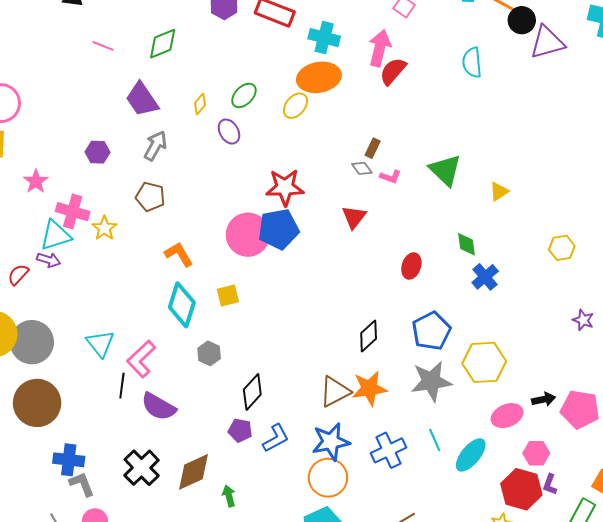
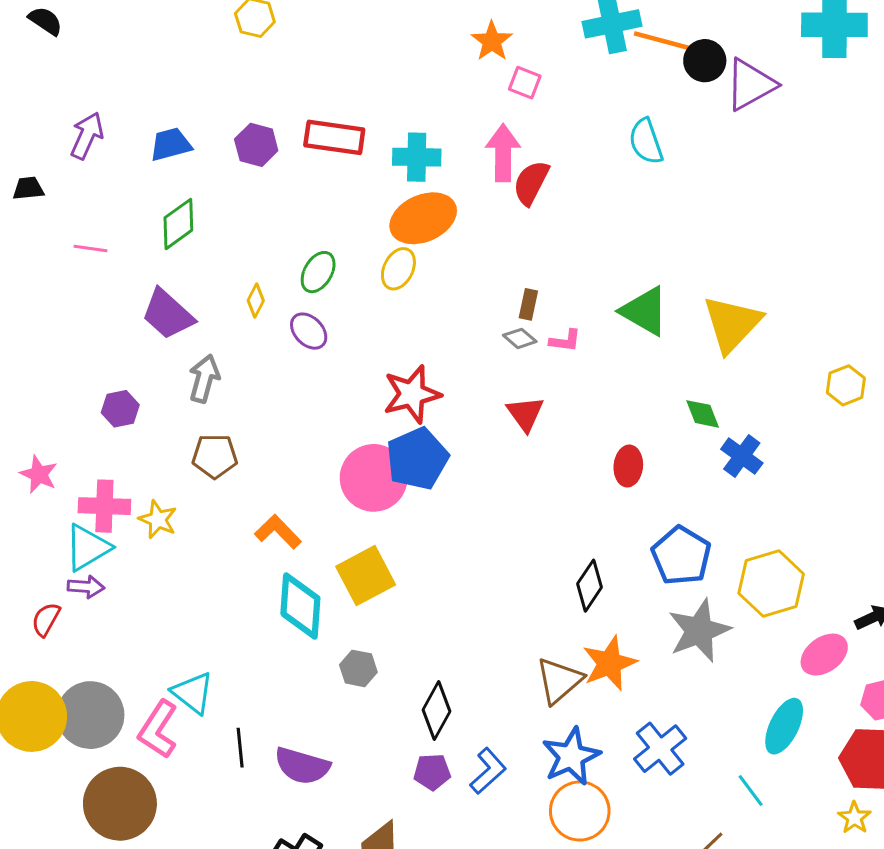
yellow triangle: (499, 191) -> (732, 324), size x2.0
yellow square: (228, 295) -> (366, 576), size x1.6
pink L-shape: (141, 359) -> (158, 729), moved
cyan line: (435, 440) -> (751, 790), moved

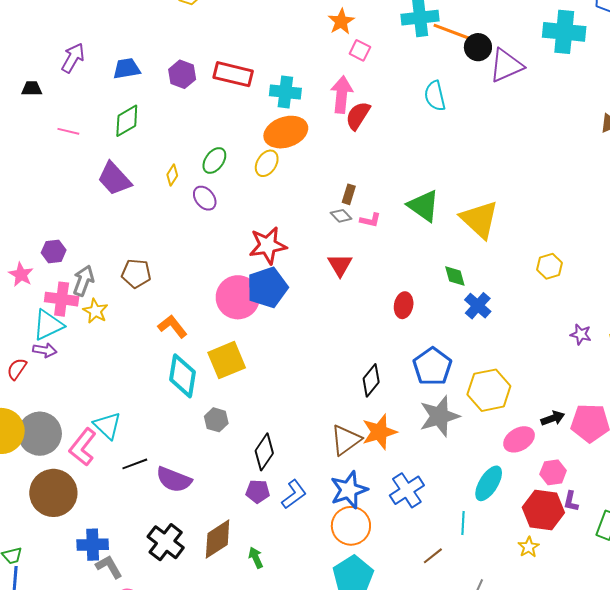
yellow triangle: (732, 324) -> (479, 219), turned -36
gray arrow: (204, 379) -> (84, 281), moved
purple hexagon: (120, 409) -> (54, 251), moved
black line: (240, 748) -> (135, 464), turned 70
cyan line: (751, 790) -> (463, 523), turned 35

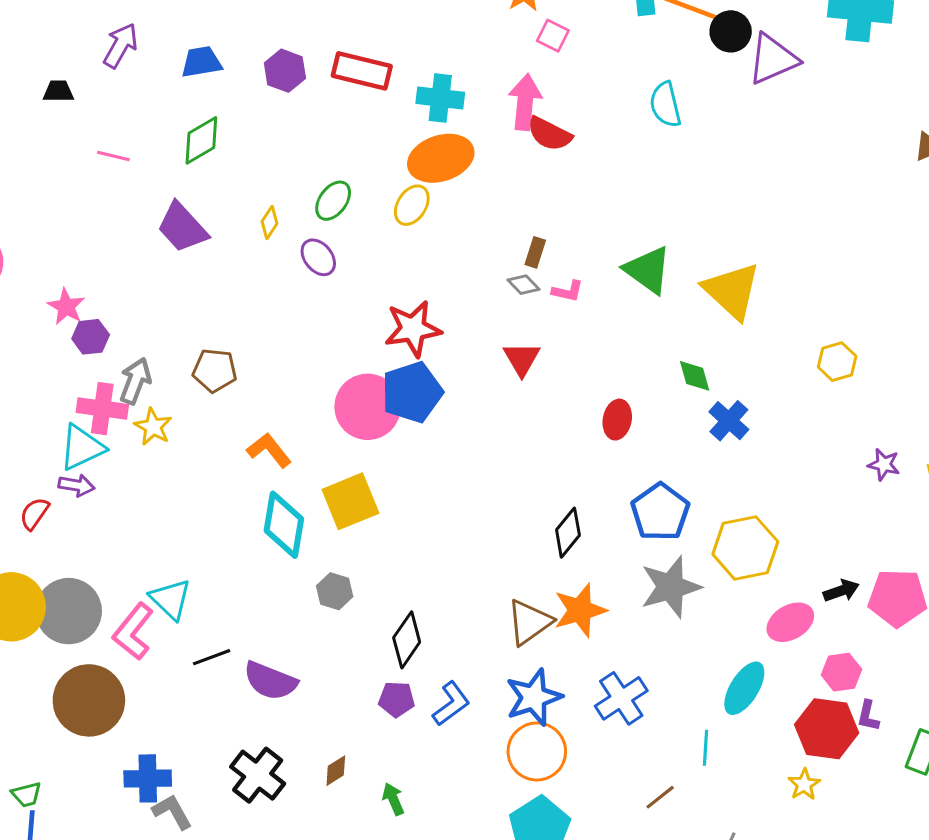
red semicircle: (358, 116) -> (549, 134), turned -96
pink star: (21, 274) -> (66, 307), moved
brown diamond: (218, 539) -> (336, 771), size x0.5

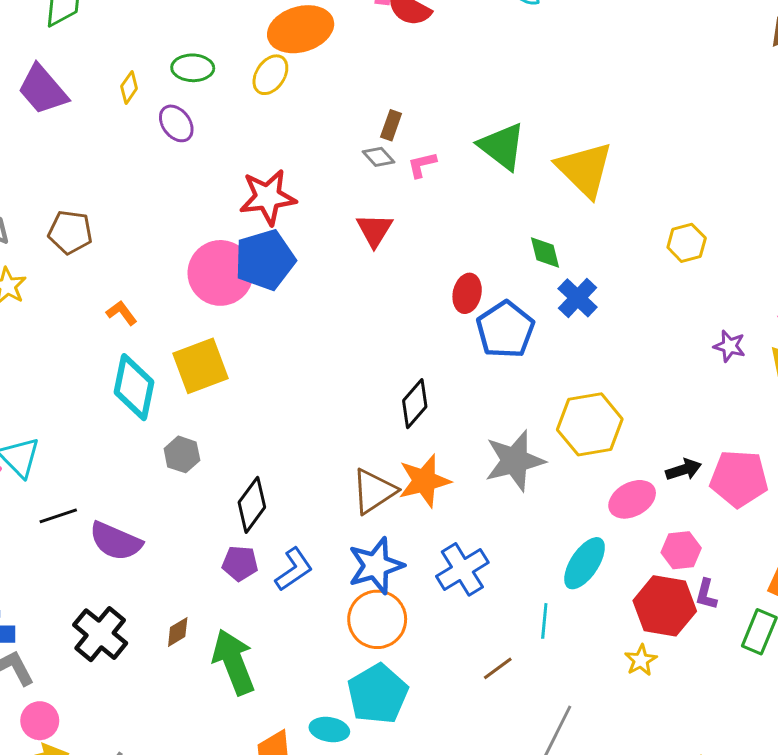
green ellipse: (333, 201) -> (193, 68), turned 54
pink L-shape: (568, 291) -> (422, 165), turned 152
orange L-shape: (269, 450) -> (122, 313), size x0.7
blue pentagon: (660, 512) -> (505, 330), moved
green arrow: (393, 799) -> (234, 662), size x2.0

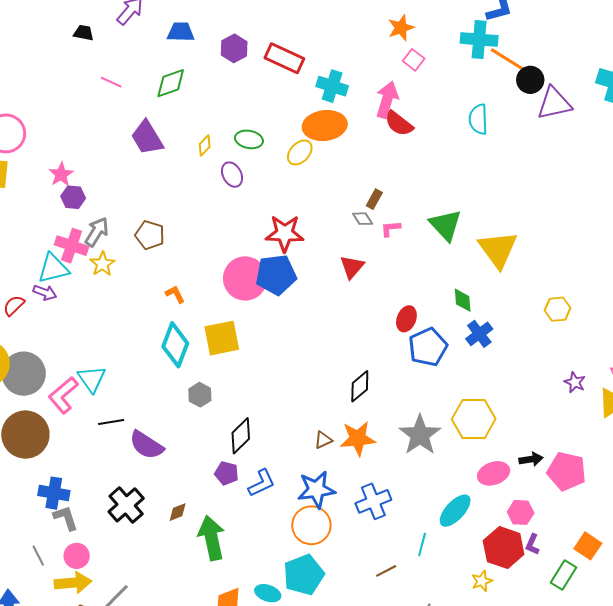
gray star: (515, 461) -> (420, 435), turned -30
brown triangle: (374, 491) -> (323, 440), size x0.6

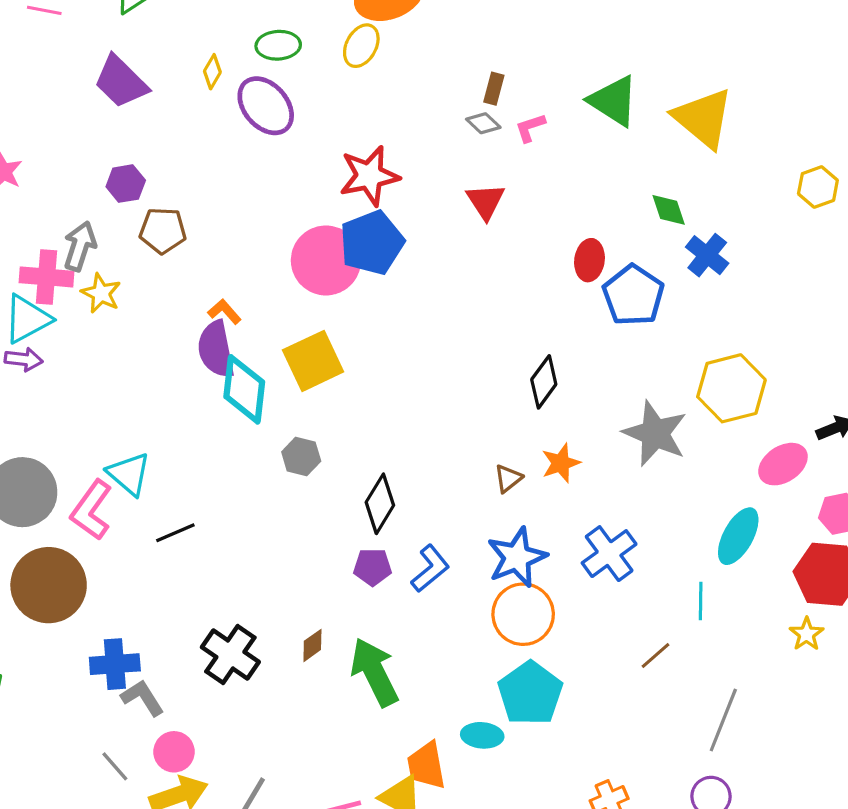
purple ellipse: (232, 175) -> (266, 106), size x1.5
purple hexagon: (73, 197) -> (126, 184), moved
orange star: (358, 439) -> (561, 463), size x0.7
purple semicircle: (146, 445) -> (216, 349), moved, turned 60

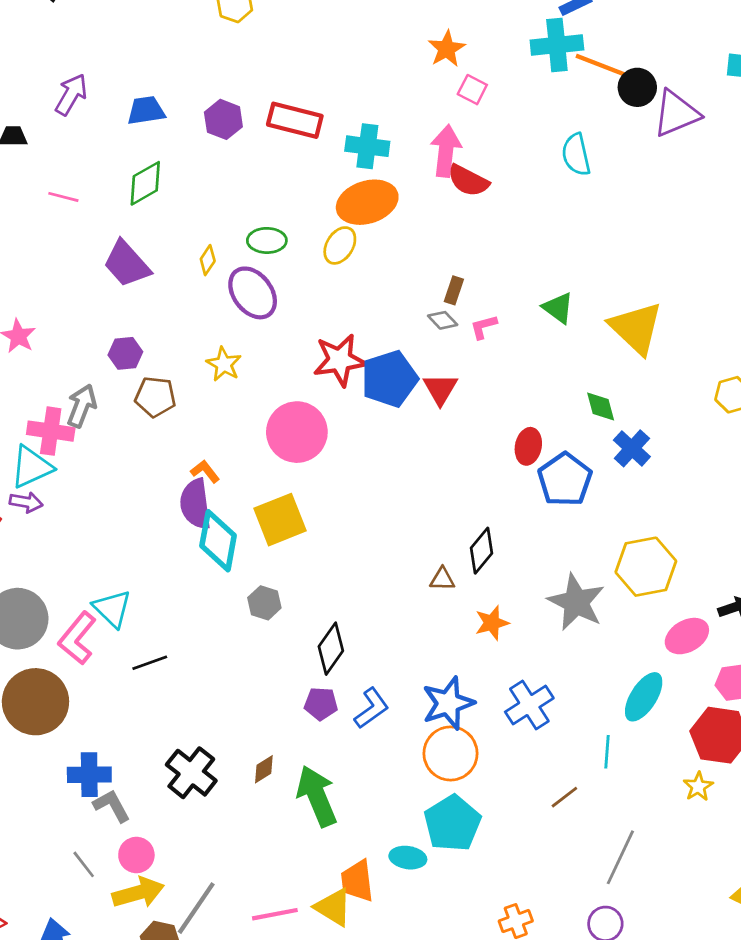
green triangle: (613, 101) -> (558, 308), size x0.7
blue pentagon: (372, 243) -> (389, 379), moved
yellow star: (101, 293) -> (224, 364), moved
brown triangle: (508, 478) -> (442, 579), moved, turned 36

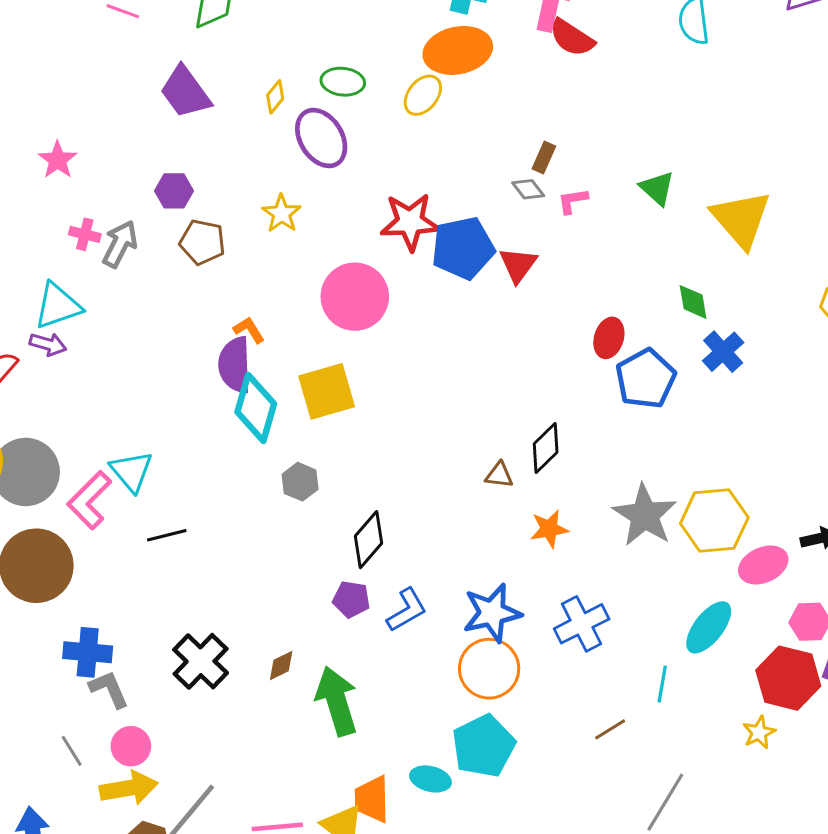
pink cross: (51, 431) -> (85, 234), moved, size x0.6
yellow hexagon: (646, 567) -> (714, 520), moved

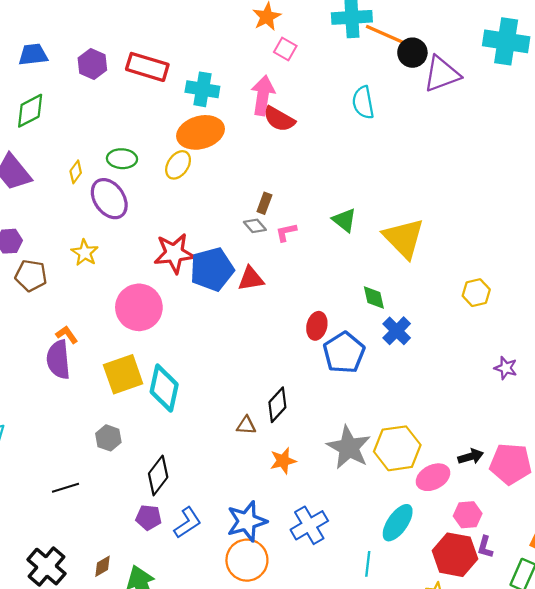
red triangle: (518, 265) -> (251, 279), turned 48
cyan diamond: (256, 408) -> (164, 388), moved
black line: (167, 535) -> (65, 488), moved

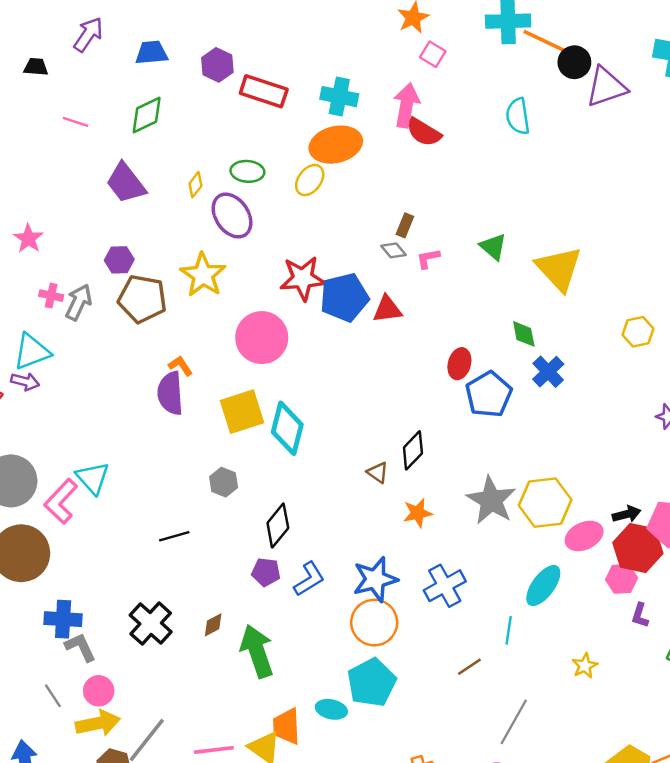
red rectangle: (147, 67) -> (264, 91), moved
yellow star: (85, 253) -> (203, 275), size x1.5
brown pentagon: (31, 276) -> (142, 299), size x1.4
brown triangle: (246, 425) -> (378, 472), turned 30
red hexagon: (455, 555) -> (638, 548), moved

